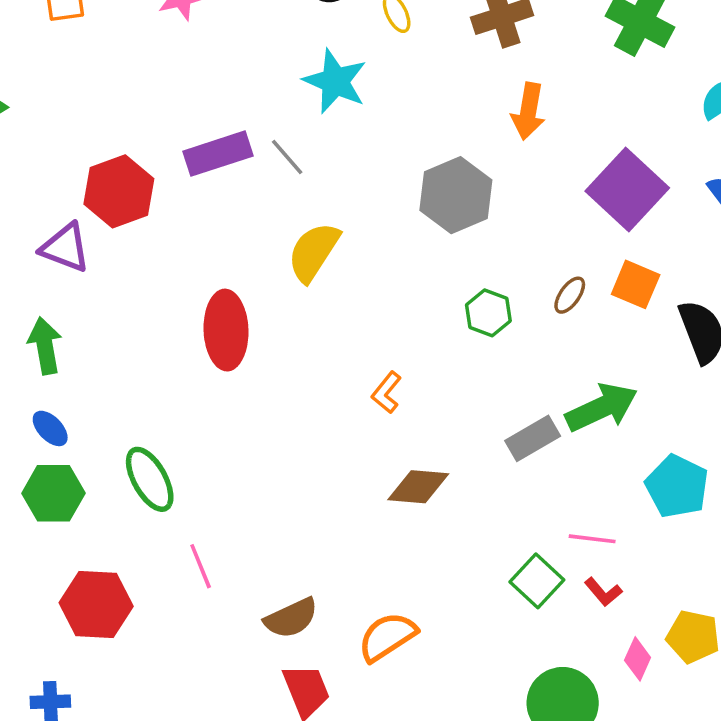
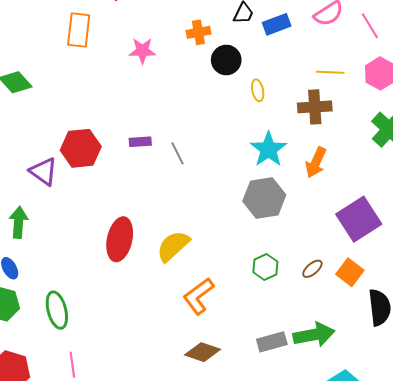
cyan star: (335, 81) -> (268, 149), moved
purple rectangle: (218, 154) -> (140, 142), size x0.6
yellow semicircle: (314, 252) -> (173, 246), moved
orange L-shape: (387, 393) -> (199, 296), size x1.6

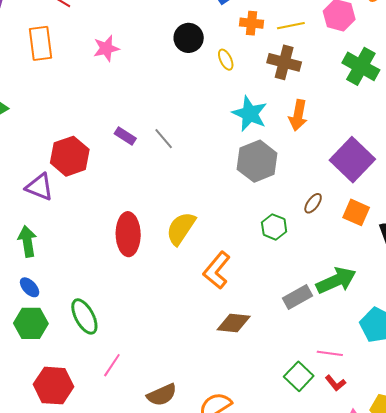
orange cross: (198, 32) -> (252, 23), moved, turned 30
brown cross: (315, 107) -> (284, 62), turned 32
purple rectangle: (140, 142) -> (125, 136), turned 50
brown ellipse: (312, 269) -> (313, 203), moved
pink line: (72, 365) -> (112, 365), turned 55

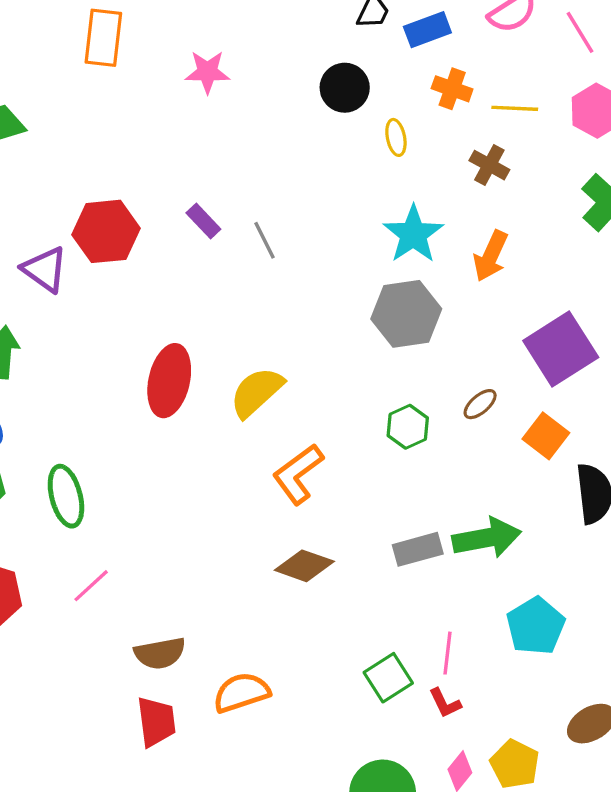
brown cross: (284, 62) -> (489, 165), size x0.7
pink line: (330, 353) -> (447, 653), turned 75

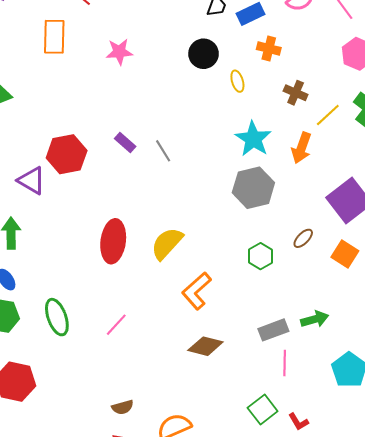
yellow line: (515, 108) -> (328, 115), moved, turned -40
green arrow: (487, 538) -> (315, 319), size x0.7
pink line: (91, 586) -> (116, 325), moved
brown semicircle: (160, 653) -> (123, 407), size x0.7
pink line: (447, 653) -> (285, 363), moved

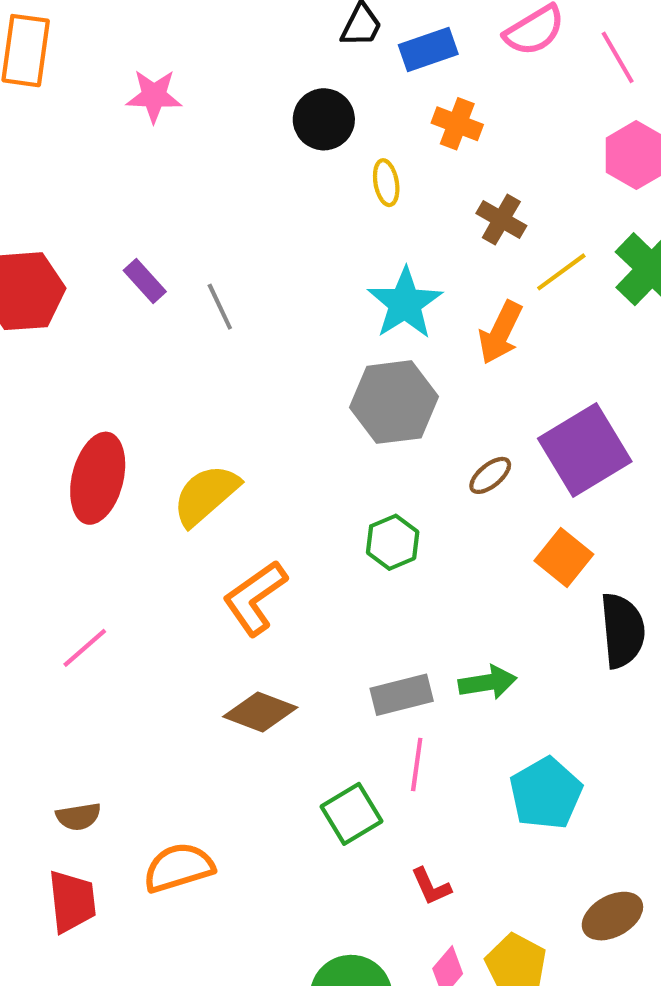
brown ellipse: (303, 238) -> (490, 475), moved
green square: (263, 409) -> (351, 814), moved

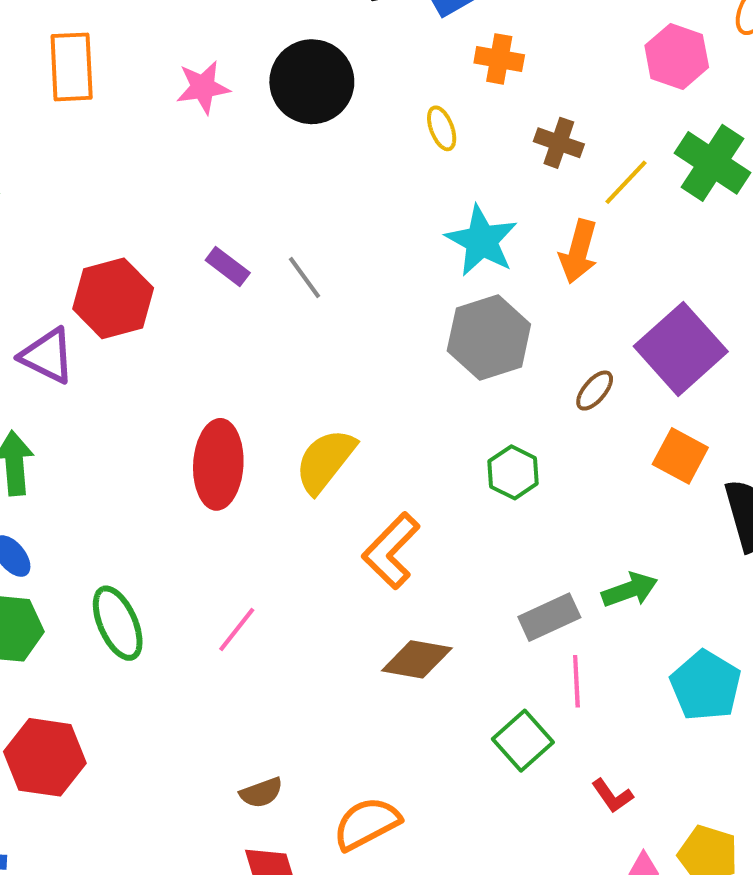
black circle: (324, 119) -> (312, 82), moved, size x1.4

